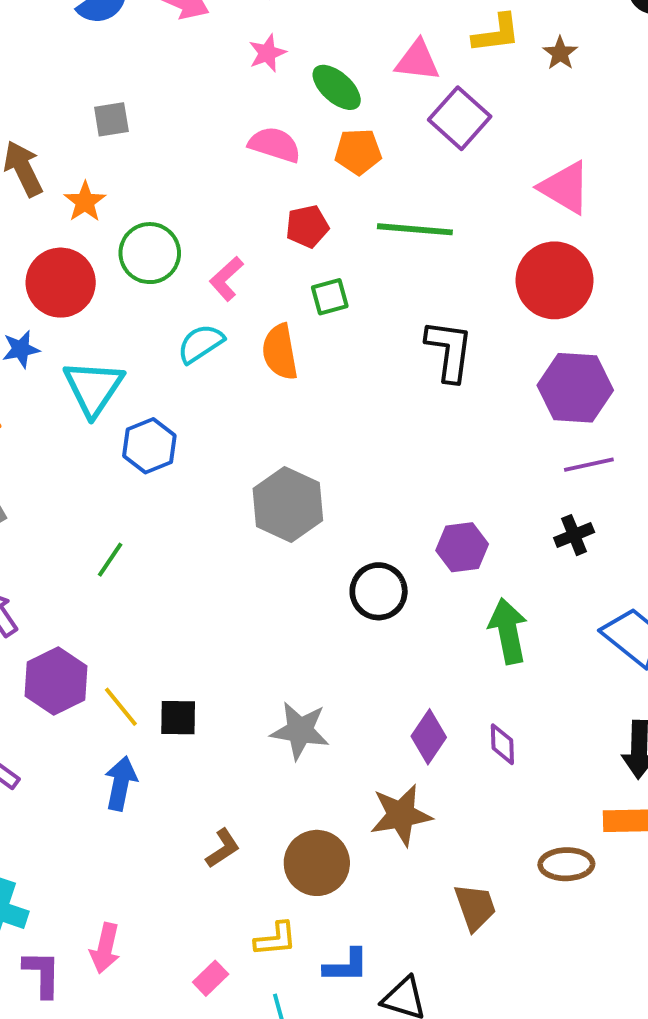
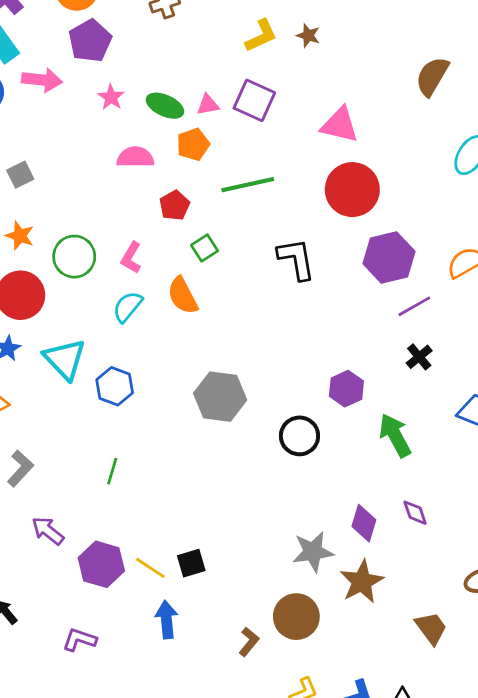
pink triangle: (417, 61) -> (208, 105), moved, size x0.7
gray star: (300, 731) -> (313, 552), moved
brown circle: (317, 863) -> (296, 617), moved

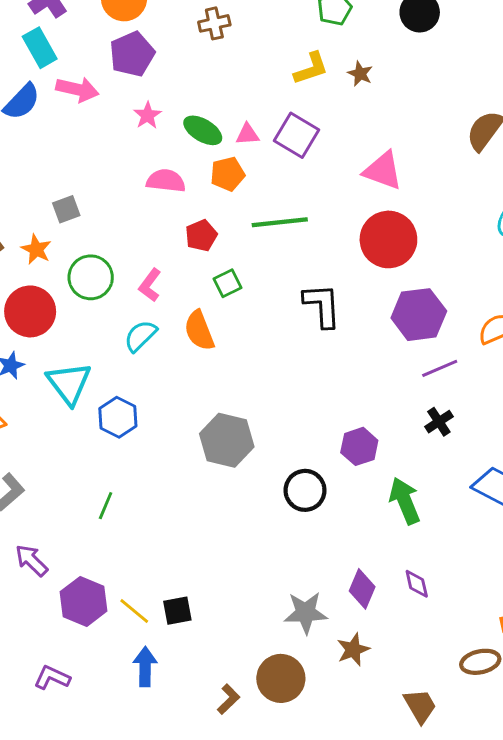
gray square: (20, 175) -> (66, 209), moved
brown star: (362, 582) -> (353, 650), size x0.7

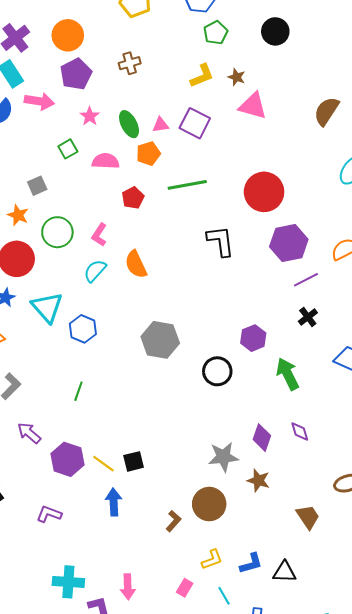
brown cross: (214, 23) -> (130, 63), moved
green ellipse: (203, 130) -> (129, 124), turned 36
pink triangle: (383, 171) -> (253, 106), moved
green square: (228, 283) -> (68, 149), moved
brown star: (353, 650) -> (258, 481), turned -30

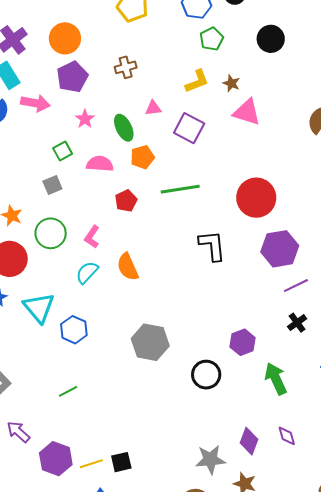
pink triangle: (161, 125) -> (153, 108), moved
gray square: (37, 186) -> (52, 185), moved
green line: (78, 391) -> (68, 391), turned 42
yellow line: (103, 464) -> (91, 464), turned -55

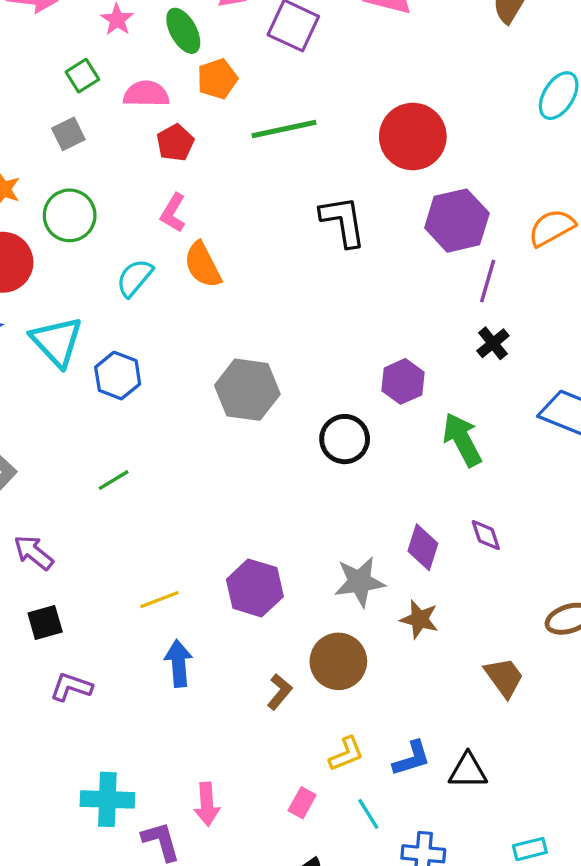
red pentagon: (126, 201) -> (175, 143), moved
pink L-shape: (92, 237) -> (173, 213), moved
purple line: (296, 286) -> (488, 281), turned -45
purple hexagon: (56, 459) -> (255, 588), moved
black square: (121, 462) -> (45, 623), moved

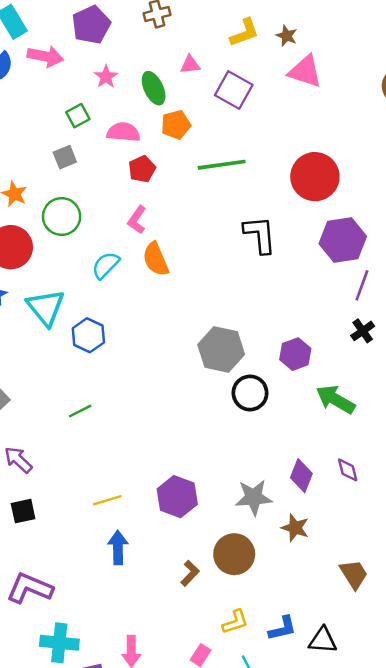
gray hexagon: (247, 390) -> (221, 349), moved
green arrow: (462, 440) -> (335, 399), turned -36
purple L-shape: (71, 687) -> (30, 588), moved, size x1.5

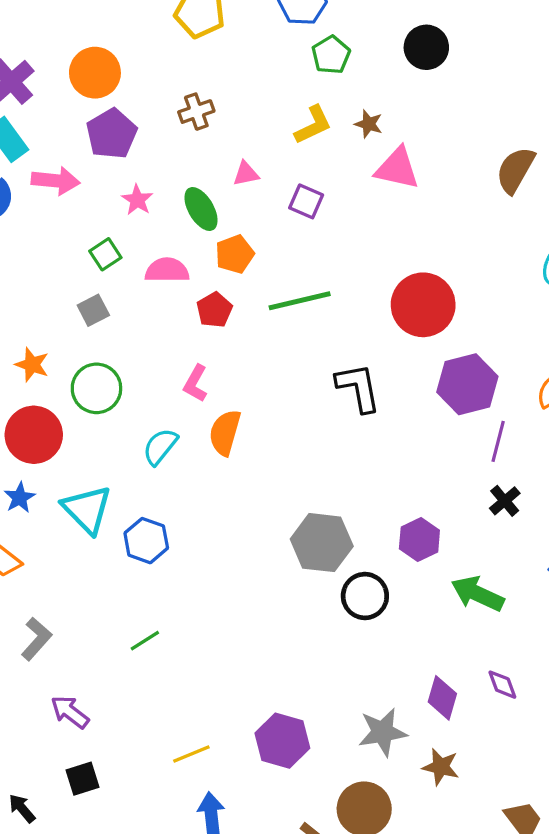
purple square: (234, 90) -> (306, 201), size x0.7
red pentagon: (142, 169) -> (214, 310), moved
orange semicircle: (156, 259) -> (225, 433), turned 44

